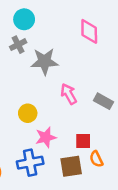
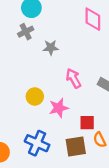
gray star: (45, 61) -> (51, 48), size x0.6
pink star: (46, 137) -> (59, 108), moved
blue cross: (30, 163) -> (37, 143), turned 35

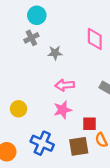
pink diamond: (93, 19) -> (95, 39), moved
pink arrow: (73, 78) -> (65, 85), moved, turned -66
yellow circle: (35, 96) -> (19, 109), moved

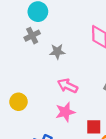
pink arrow: (65, 85) -> (68, 86), turned 30
yellow circle: (19, 109) -> (18, 102), moved

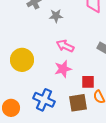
yellow circle: (18, 102) -> (22, 60), size x1.5

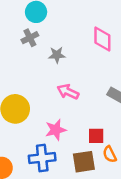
pink star: (63, 69) -> (56, 130), moved
blue cross: (44, 100) -> (42, 158), turned -30

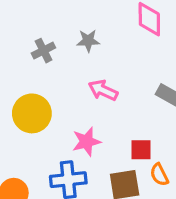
gray cross: (30, 38) -> (43, 51), moved

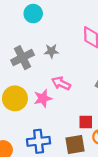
gray cross: (43, 51) -> (22, 58), size x1.5
pink star: (86, 142) -> (43, 98), moved

